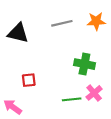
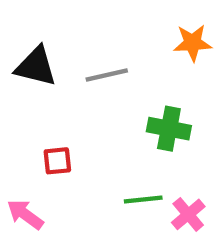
gray line: (62, 23) -> (107, 75), moved
pink cross: (94, 93) -> (188, 214), moved

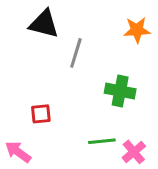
black triangle: (36, 66) -> (44, 24), moved
gray line: (107, 75) -> (76, 53), turned -60

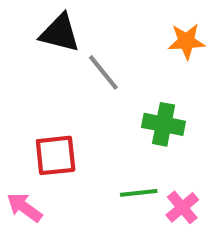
gray line: (76, 53) -> (103, 72), turned -56
red square: (41, 114) -> (56, 155), size x1.5

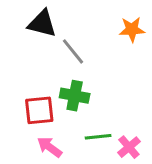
green cross: (164, 124) -> (75, 96), moved
pink arrow: (24, 207) -> (50, 147), moved

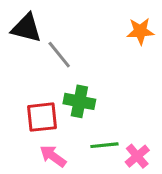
black triangle: (42, 24) -> (26, 28), moved
gray line: (73, 51) -> (59, 55), moved

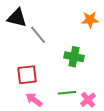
green cross: (79, 101) -> (74, 57), moved

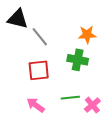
orange star: (90, 20) -> (87, 35), moved
red square: (27, 75) -> (39, 70), moved

